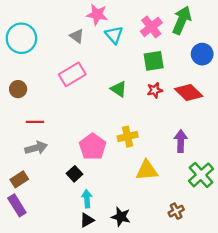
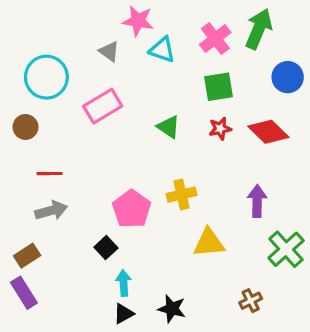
cyan triangle: (114, 35) -> (162, 50), turned -30
cyan circle: (21, 38) -> (46, 77), moved

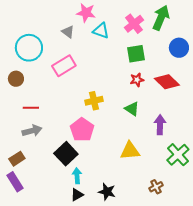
green triangle: (169, 127) -> (132, 109), moved
yellow cross: (181, 195) -> (94, 101), moved
black square: (106, 248) -> (66, 154), size x1.6

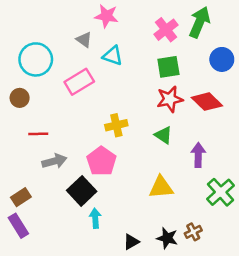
cyan triangle: (101, 31) -> (113, 56), moved
red star: (137, 80) -> (170, 99), size x1.5
gray arrow: (32, 131) -> (54, 161), moved
black star: (107, 192) -> (167, 238), moved
black triangle: (77, 195) -> (131, 242), moved

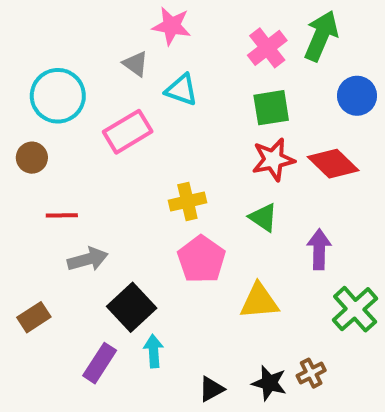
pink pentagon: (101, 161) -> (201, 259), moved
purple rectangle: (18, 226) -> (100, 363), moved, turned 65

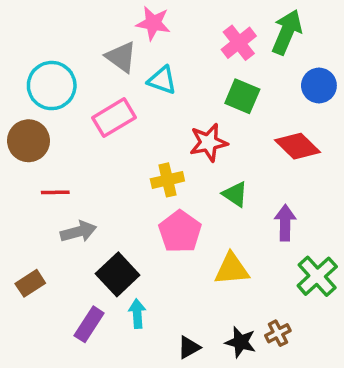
gray triangle: (136, 64) -> (121, 57), size x1.4
green square: (271, 108) -> (242, 96), turned 32
brown circle: (32, 158) -> (29, 141), size x1.5
red star: (273, 160) -> (208, 143), moved

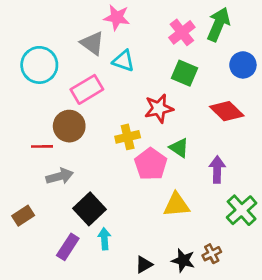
brown circle: (29, 141) -> (69, 126), moved
pink pentagon: (180, 232) -> (151, 164), moved

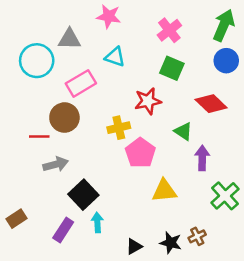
green arrow: (219, 24) -> (224, 25), moved
gray triangle: (92, 43) -> (70, 39), moved, turned -35
green triangle: (179, 148) -> (183, 131), moved
brown rectangle: (23, 216) -> (16, 219), moved

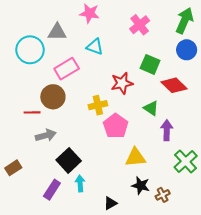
green square: (172, 68) -> (150, 64), moved
brown rectangle: (16, 219) -> (13, 168), moved
black star: (171, 243) -> (141, 186), moved

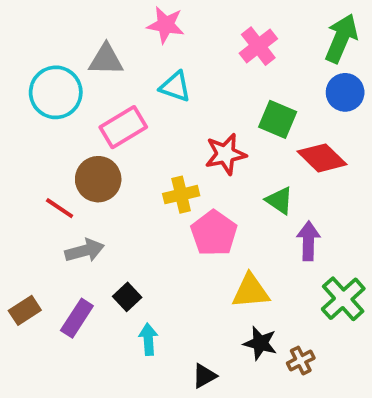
red line: (32, 112) -> (60, 208), turned 35
black square: (69, 160) -> (127, 297), size x0.6
purple rectangle: (52, 190) -> (77, 318), moved

